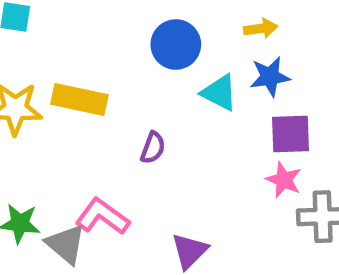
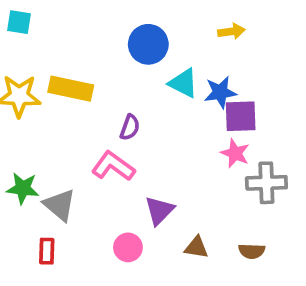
yellow arrow: (261, 28) -> (231, 31), moved
blue star: (270, 77) -> (220, 92), moved
pink L-shape: (102, 217) -> (113, 166), moved

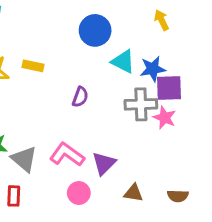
yellow arrow: (231, 31) -> (162, 20), turned -108
yellow rectangle: (71, 89) -> (33, 66), size x0.6
pink L-shape: (113, 166) -> (67, 155), moved
gray cross: (266, 183) -> (141, 104), moved

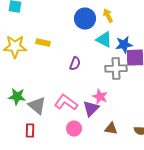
yellow arrow: (162, 20) -> (108, 16), moved
pink star: (165, 118) -> (100, 97), moved

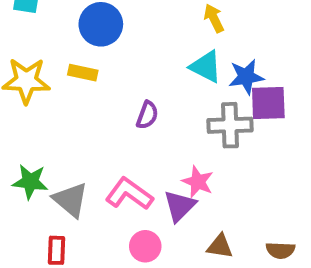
blue circle: (85, 19) -> (101, 24), moved

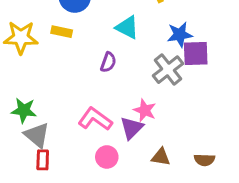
cyan triangle: (206, 67) -> (127, 27), moved
gray cross: (230, 125) -> (168, 70), turned -36
gray triangle: (71, 200) -> (37, 135), moved

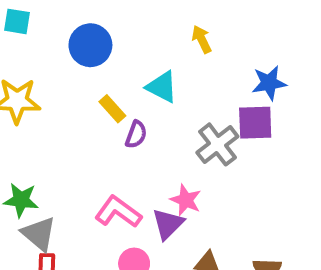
yellow rectangle: (62, 32) -> (112, 109), moved, turned 36
blue star: (180, 35) -> (269, 83), moved

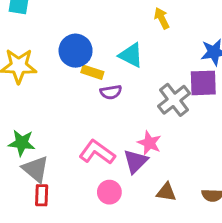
blue circle: (90, 45) -> (76, 51), moved
yellow rectangle: (112, 109) -> (92, 72), turned -30
purple semicircle: (136, 135) -> (111, 92), turned 60

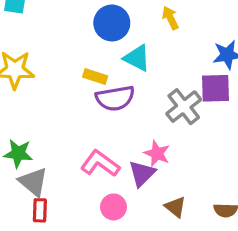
blue circle: (76, 51) -> (112, 23), moved
purple semicircle: (111, 92) -> (115, 98), size x1.6
brown triangle: (166, 192) -> (175, 207), turned 30

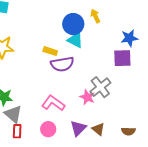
blue circle: (112, 23) -> (73, 24), moved
gray cross: (184, 107) -> (100, 87), moved
purple triangle: (142, 173) -> (78, 128), moved
pink circle: (113, 207) -> (48, 129), moved

